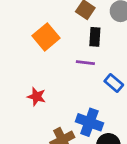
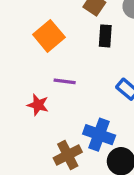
purple line: (85, 63) -> (65, 81), moved

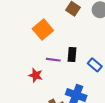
black rectangle: (105, 36) -> (72, 54), moved

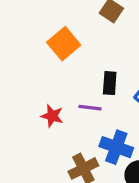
purple line: (53, 60) -> (90, 108), moved

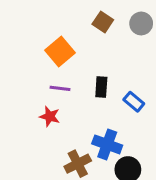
purple line: (90, 108) -> (60, 88), moved

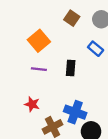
blue rectangle: (134, 102) -> (96, 49), moved
red star: (50, 116) -> (32, 104), moved

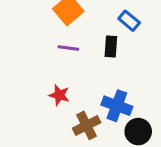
blue rectangle: (96, 49) -> (129, 21), moved

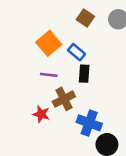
blue rectangle: (129, 21) -> (77, 52), moved
brown cross: (87, 125) -> (64, 99), moved

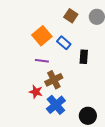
black rectangle: (84, 74) -> (84, 57), moved
blue cross: (89, 123) -> (56, 105), moved, turned 30

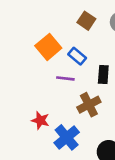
purple line: (42, 61) -> (65, 78), moved
brown cross: (54, 80) -> (89, 105), moved

